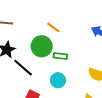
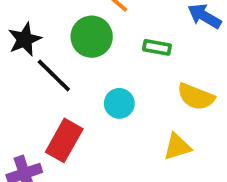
green rectangle: (60, 56) -> (157, 47), moved

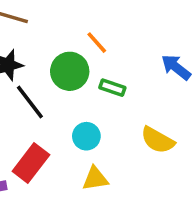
green rectangle: (157, 47) -> (112, 88), moved
yellow triangle: (177, 147) -> (95, 179), moved

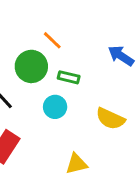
cyan circle: (86, 136) -> (55, 107), moved
yellow triangle: (95, 179) -> (76, 164), moved

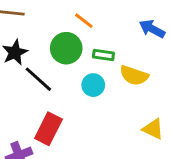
yellow semicircle: (110, 119) -> (134, 75), moved
yellow triangle: (76, 164) -> (153, 129), moved, turned 45

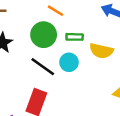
black line: (38, 79) -> (43, 67), moved

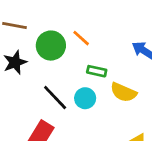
green circle: (44, 35) -> (51, 46), moved

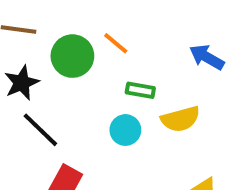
yellow semicircle: (123, 92) -> (180, 119), turned -36
black line: (55, 97) -> (40, 130), moved

